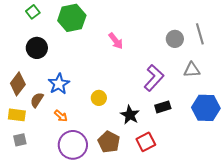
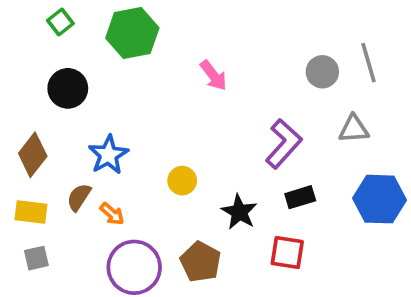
brown semicircle: (37, 100) -> (79, 197), moved
red square: (146, 142) -> (287, 253), moved, turned 36

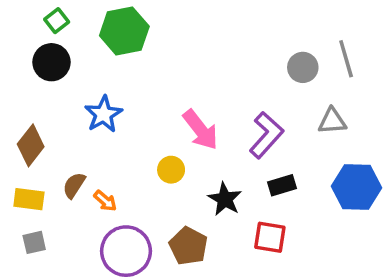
pink arrow: (214, 75) -> (201, 130), moved, size x1.4
black circle: (68, 88) -> (51, 62), moved
blue star: (108, 155) -> (103, 114), moved

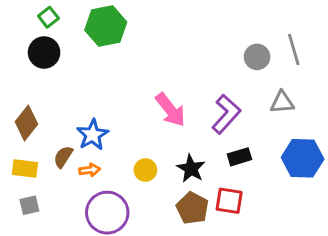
blue star: (103, 114) -> (93, 135), moved
yellow circle: (171, 170) -> (145, 170), moved
orange arrow: (105, 201) -> (90, 170), turned -48
brown pentagon: (188, 246) -> (192, 208), moved

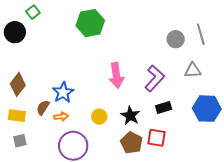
green hexagon: (106, 26) -> (90, 23), moved
black circle: (44, 52) -> (15, 32), moved
pink arrow: (170, 110) -> (116, 75), turned 30

